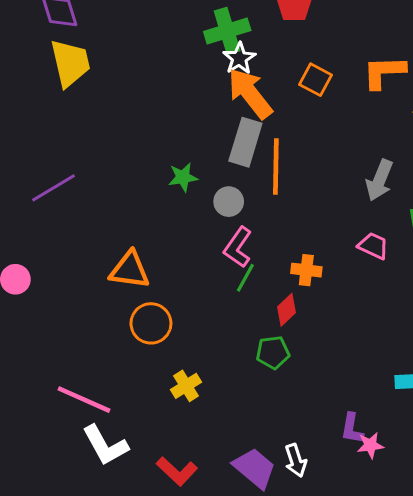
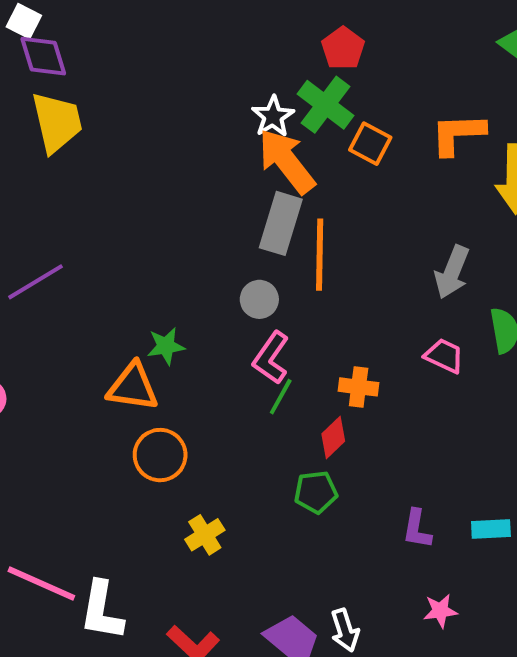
green cross: (227, 31) -> (325, 105), moved, turned -36
green star: (183, 177) -> (166, 346), moved
pink line: (84, 400) -> (41, 583), moved
purple L-shape: (352, 429) -> (417, 529), moved
white L-shape: (105, 445) -> (102, 611), turned 39

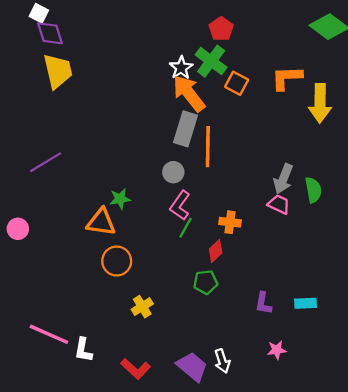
gray arrow: (452, 272) -> (283, 179), moved
white L-shape: (102, 611) -> (83, 350), size x0.7

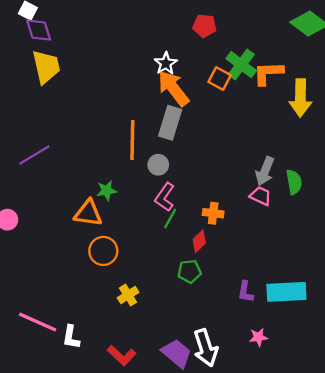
red pentagon: (221, 29) -> (205, 26), turned -30
green cross: (211, 61) -> (241, 65), moved
orange line: (208, 147) -> (132, 140), moved
cyan rectangle: (306, 303) -> (286, 292), size x1.8
white arrow: (222, 361) -> (206, 348), size x1.6

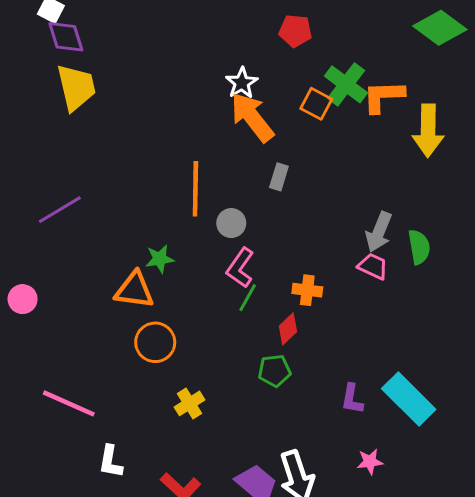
gray rectangle: (170, 123) -> (279, 177), moved, size x0.6
cyan rectangle: (286, 292) -> (409, 399), turned 48
pink line: (38, 322) -> (69, 403), moved

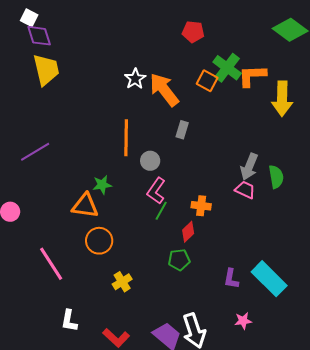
white star: (242, 83) -> (135, 79), moved
pink line: (69, 403) -> (51, 264), moved, turned 33

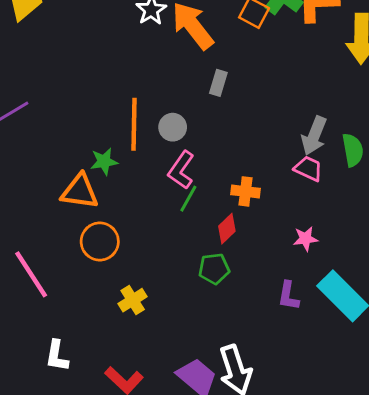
orange line: (126, 138) -> (134, 124), moved
pink star: (243, 321) -> (306, 239), moved

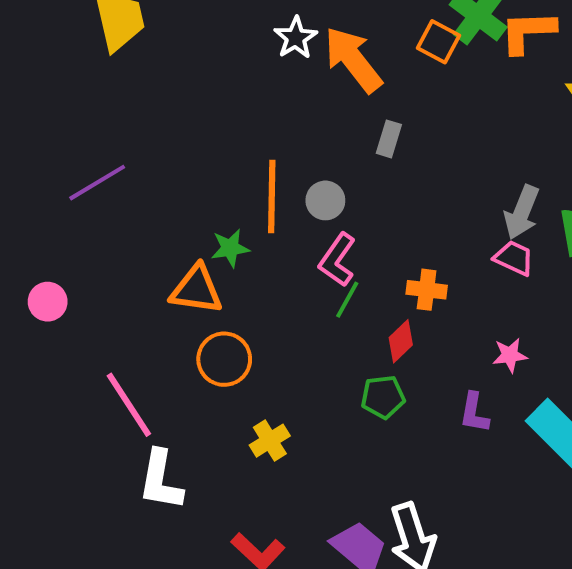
purple L-shape: (288, 296) -> (474, 413), moved
white L-shape: (57, 356) -> (161, 480), moved, size x1.4

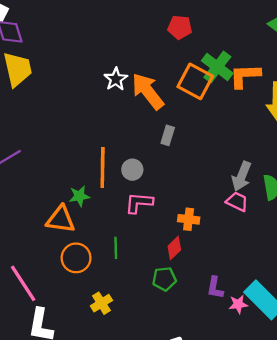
orange square: (438, 42) -> (195, 81), size x1.5
pink L-shape: (337, 260) -> (139, 203), turned 60
green line: (347, 300) -> (116, 248), moved, turned -30
pink star: (510, 355) -> (238, 304), moved

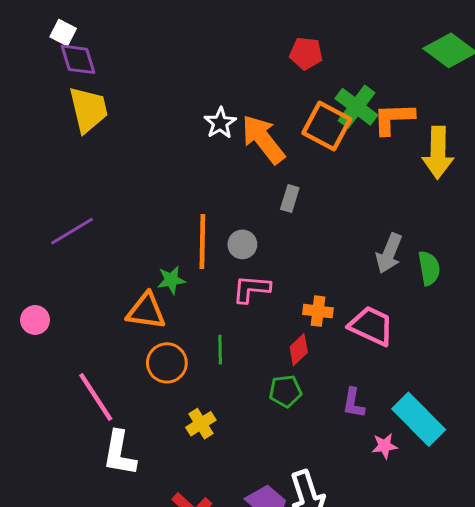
pink trapezoid: (237, 202) -> (371, 326), moved, size x1.5
pink star: (238, 304) -> (385, 446), moved

